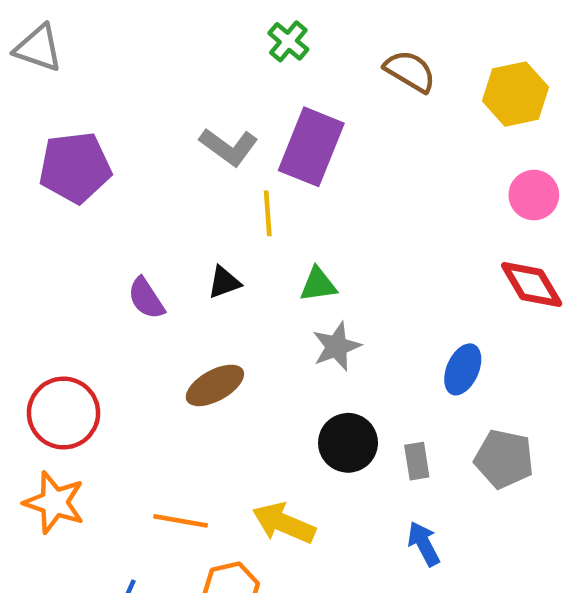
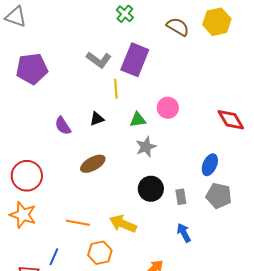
yellow hexagon: (515, 94) -> (217, 22), moved
pink circle: (534, 195) -> (168, 108), moved
blue ellipse: (463, 369) -> (210, 165), moved

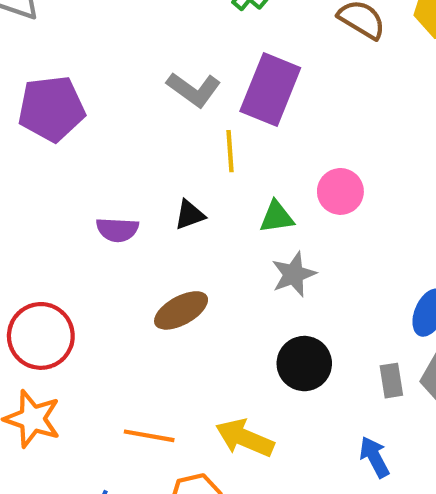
purple semicircle: (63, 126) -> (117, 230), turned -54
gray rectangle: (181, 197) -> (391, 381), moved

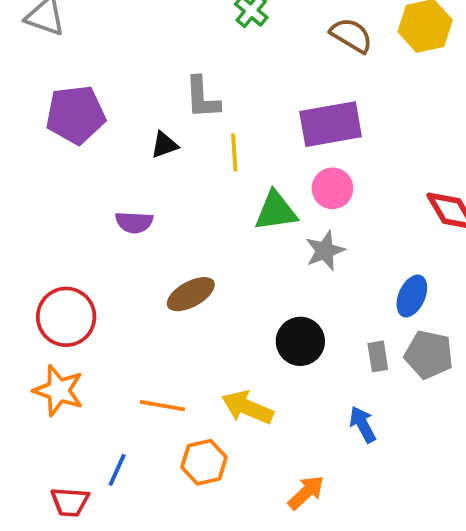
gray L-shape: (194, 89) -> (202, 98), turned 51
purple rectangle: (270, 89) -> (331, 124), moved, turned 58
black triangle: (190, 215) -> (164, 145), moved
green triangle: (277, 217) -> (276, 211), size x1.4
gray star: (294, 274) -> (325, 251), moved

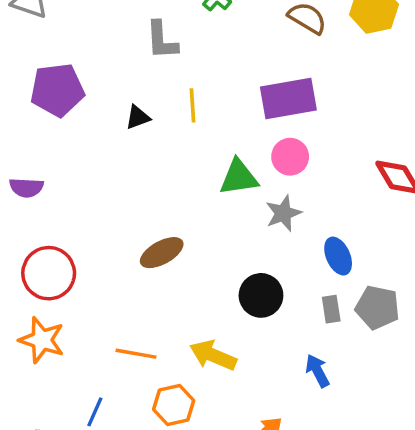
gray L-shape: (202, 98) -> (162, 40), moved
yellow line: (234, 152) -> (192, 105), moved
purple semicircle: (134, 222) -> (26, 188), moved
blue ellipse: (412, 296) -> (338, 256), moved, turned -48

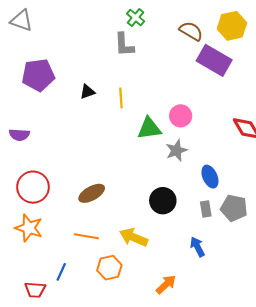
gray L-shape: (162, 40) -> (124, 45), moved
purple rectangle: (288, 98) -> (214, 60), moved, turned 40
yellow line: (192, 105) -> (121, 98), moved
brown ellipse: (162, 253) -> (92, 193), moved

